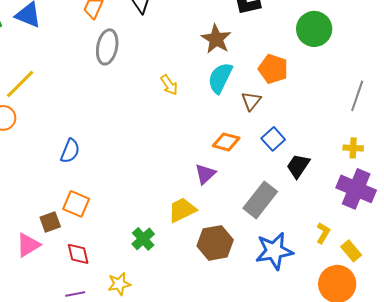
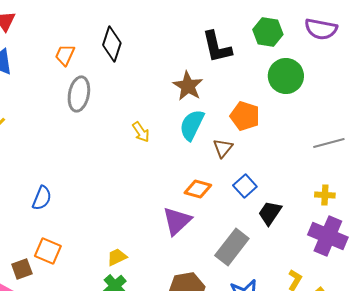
gray line: (357, 96) -> (329, 143), turned 56
purple triangle: (205, 174) -> (177, 221), size x1.4
yellow trapezoid: (182, 210) -> (117, 257), moved, size x0.7

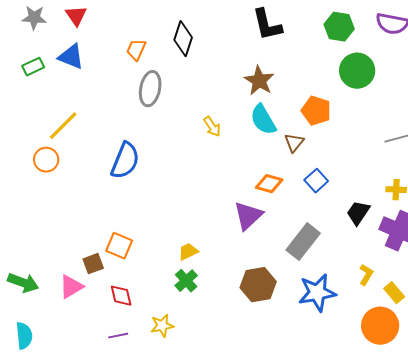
black L-shape: (217, 47) -> (267, 25), moved
cyan semicircle: (192, 125) -> (263, 120), turned -56
blue semicircle: (42, 198) -> (125, 161), moved, size x1.5
black trapezoid: (270, 213) -> (358, 213), moved

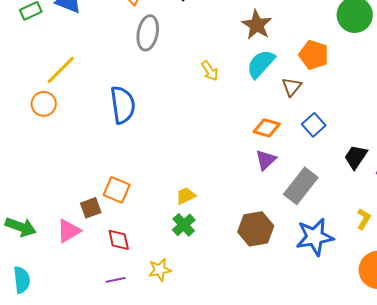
cyan semicircle: (263, 120) -> (261, 64), turned 72
blue semicircle: (125, 161) -> (123, 105), turned -30
purple triangle: (248, 216) -> (266, 160), moved, size x0.7

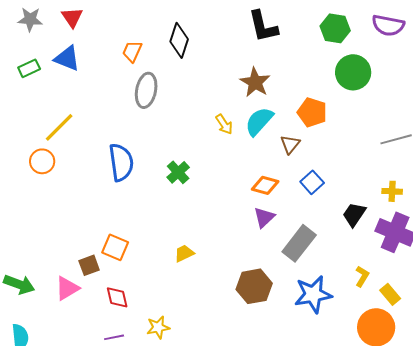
yellow arrow: (210, 71) -> (224, 124), moved
green cross: (184, 225) -> (178, 172), moved

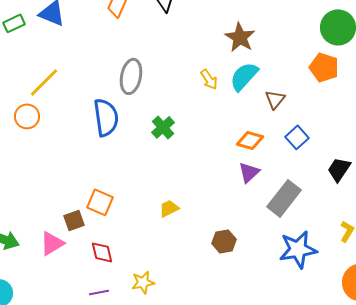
gray ellipse: (146, 90) -> (131, 76), moved
orange pentagon: (312, 112) -> (324, 67), moved
brown hexagon: (254, 286) -> (224, 241), moved, size x0.7

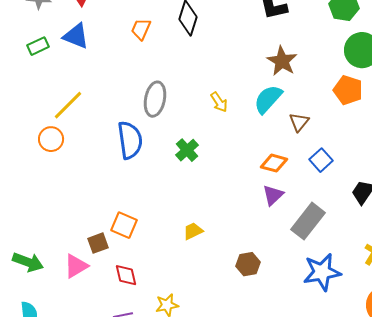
brown star: (240, 37) -> (282, 61), moved
yellow arrow: (209, 79) -> (219, 102), moved

